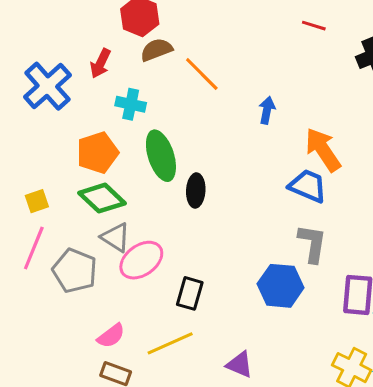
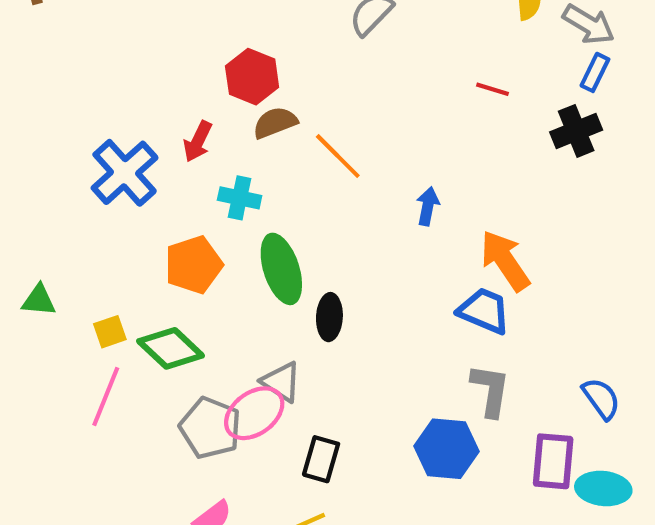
green diamond: (102, 198) -> (171, 348), moved
gray triangle: (116, 237) -> (281, 382), moved
gray pentagon: (75, 271) -> (210, 428), moved

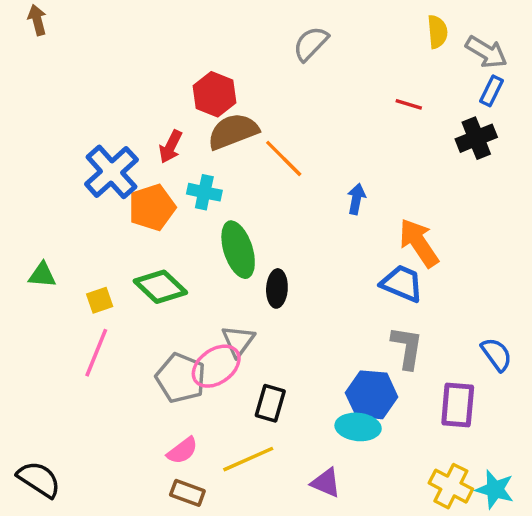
brown semicircle: (275, 123) -> (233, 131), size x1.4
orange pentagon: (194, 265) -> (152, 207), moved
green diamond: (171, 348) -> (160, 287), moved
gray triangle: (281, 382) -> (238, 341), turned 33
cyan ellipse: (603, 488) -> (358, 427), moved

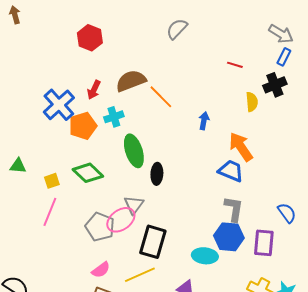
yellow semicircle: (437, 32) -> (252, 102), moved
red hexagon: (214, 94) -> (90, 38), moved
cyan cross: (204, 192) -> (114, 117), turned -30
blue hexagon: (372, 395) -> (229, 237), moved
black rectangle: (270, 403) -> (153, 242), size x1.5

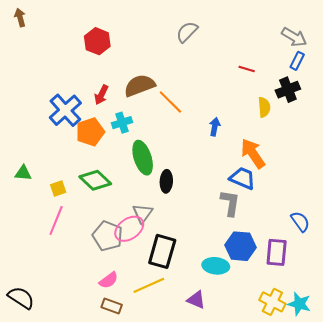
gray L-shape: (234, 209) -> (230, 203), moved

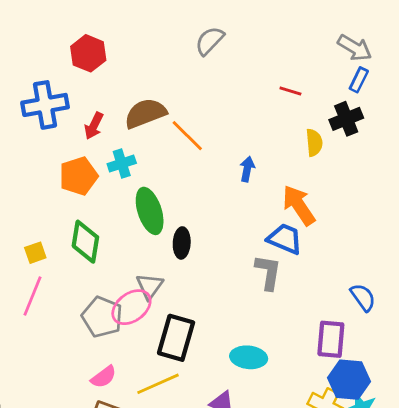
blue cross: (65, 110) -> (45, 105), moved, turned 32
green diamond: (95, 180) -> (85, 242), turned 56
blue hexagon: (240, 246) -> (349, 380), moved

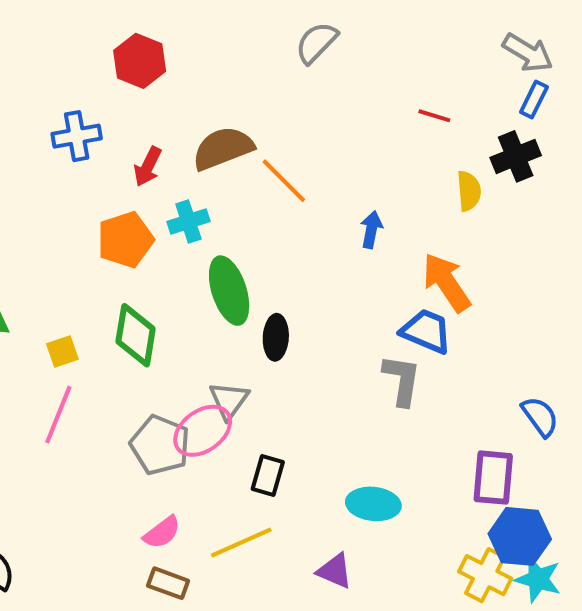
blue cross: (45, 105) -> (77, 136), size x0.7
black rectangle: (176, 338) -> (268, 475), size x0.6

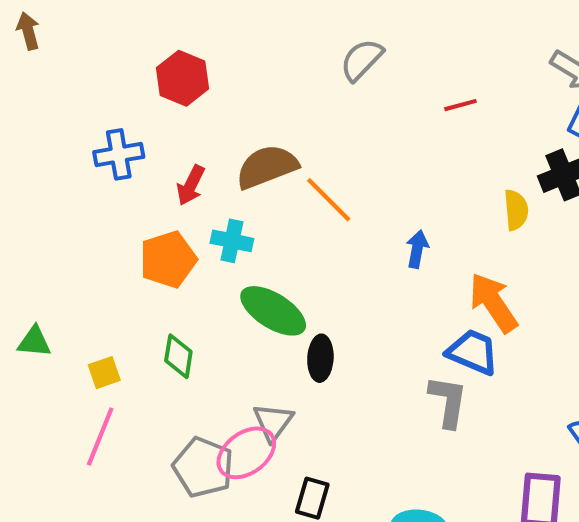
red line: (434, 116) -> (460, 105), moved, turned -32
cyan cross: (188, 221) -> (232, 241), turned 30
green ellipse: (229, 291) -> (273, 311), turned -40
green diamond: (136, 335) -> (178, 356), size x0.7

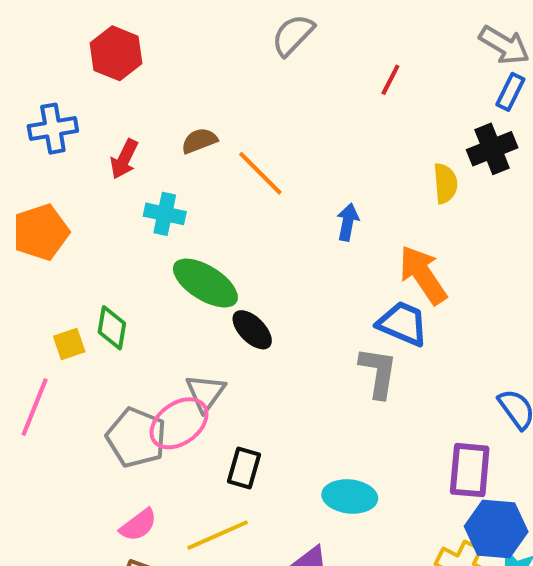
red line: (460, 105) -> (390, 80), turned -48
brown semicircle: (267, 167) -> (199, 141), size x0.6
orange pentagon: (168, 259) -> (41, 232), moved
black ellipse: (320, 358) -> (252, 330), turned -48
yellow square: (104, 373) -> (69, 344), moved

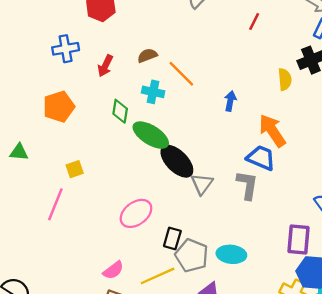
cyan cross: (165, 214) -> (153, 92), moved
green diamond: (112, 328) -> (120, 111), moved
black ellipse: (252, 330) -> (177, 161), size x1.5
gray triangle: (205, 393) -> (202, 184), moved
gray pentagon: (136, 438) -> (192, 255), moved

